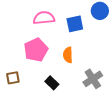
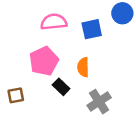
gray cross: (93, 79) -> (99, 102), moved
black rectangle: (52, 83) -> (61, 87), moved

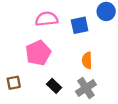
orange semicircle: (83, 67) -> (87, 60), moved
black rectangle: (61, 87) -> (54, 86), moved

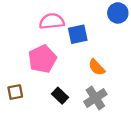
blue square: (80, 25) -> (78, 34), moved
orange semicircle: (87, 60) -> (97, 67), turned -42

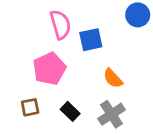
pink semicircle: (52, 21) -> (60, 25), turned 80
brown square: (15, 92) -> (30, 107), moved

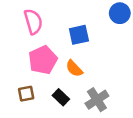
pink semicircle: (60, 25) -> (33, 22), moved
orange semicircle: (113, 78) -> (74, 68), moved

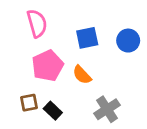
blue circle: (120, 13) -> (128, 41), moved
black rectangle: (61, 97) -> (53, 111), moved

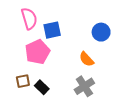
blue square: (87, 38) -> (52, 30), moved
orange semicircle: (82, 75) -> (87, 59), moved

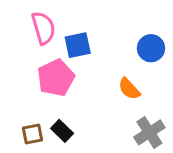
brown square: (23, 81) -> (32, 134), moved
gray cross: (84, 86) -> (149, 132), moved

